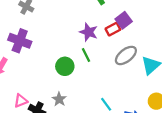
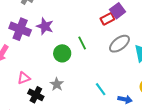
purple star: (89, 32) -> (45, 26), moved
pink triangle: (21, 101) -> (24, 78), moved

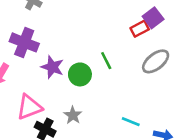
purple star: (45, 26) -> (52, 67), moved
pink triangle: (24, 78) -> (29, 107), size x1.5
cyan line: (101, 89) -> (131, 122), turned -32

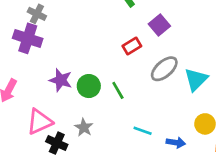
red rectangle: (140, 29) -> (132, 46), moved
purple cross: (24, 42) -> (28, 38), moved
green line: (106, 61) -> (118, 90), moved

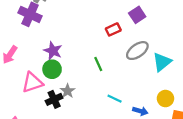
green circle: (89, 86) -> (52, 69), moved
black cross: (57, 143) -> (54, 99), moved, turned 35

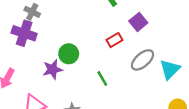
purple star: (53, 51) -> (53, 69), turned -30
green circle: (52, 69) -> (69, 54), moved

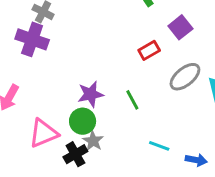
green circle: (69, 54) -> (83, 121), moved
purple star: (53, 69) -> (91, 94), moved

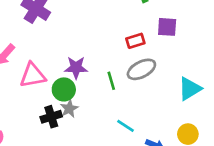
purple square: (180, 27) -> (167, 27), turned 30
gray ellipse: (185, 77) -> (141, 69), moved
pink triangle: (43, 133) -> (33, 75), moved

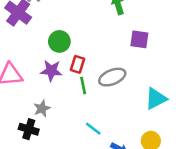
red rectangle: (135, 41) -> (77, 64), moved, turned -60
green circle: (64, 89) -> (59, 41), moved
black cross: (51, 117) -> (29, 129), moved, turned 30

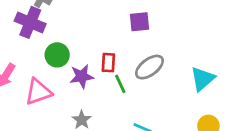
purple square: (139, 39) -> (139, 22), moved
green circle: (59, 41) -> (57, 55), moved

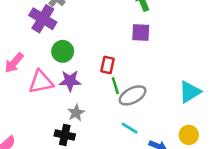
gray ellipse: (149, 67) -> (133, 95), moved
purple star: (82, 76) -> (70, 81), moved

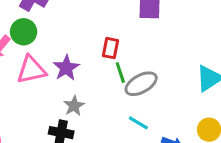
green circle: (63, 51) -> (24, 32), moved
purple star: (70, 81) -> (66, 68), turned -30

